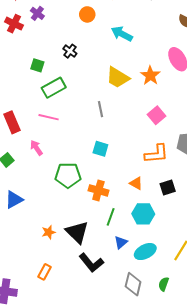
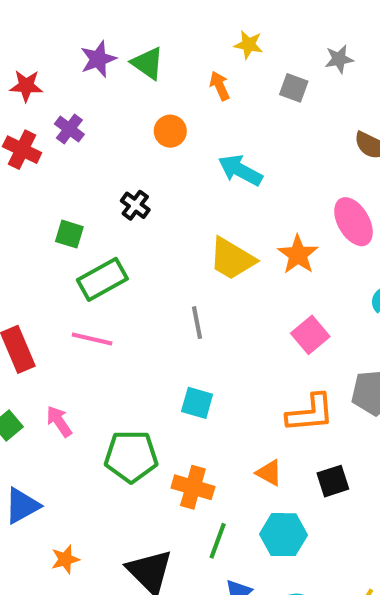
pink arrow: (36, 148) -> (59, 421), moved
orange star: (49, 232) -> (65, 559), moved

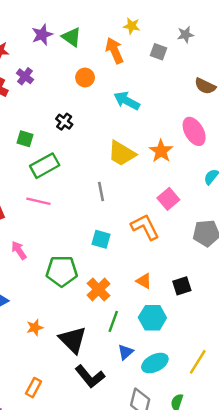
orange arrow: (220, 86) -> (114, 51), size x1.5
orange L-shape: (310, 413) -> (145, 227), moved, turned -112
orange cross: (193, 487) -> (99, 290), turned 30
orange star: (65, 559) -> (35, 328), moved

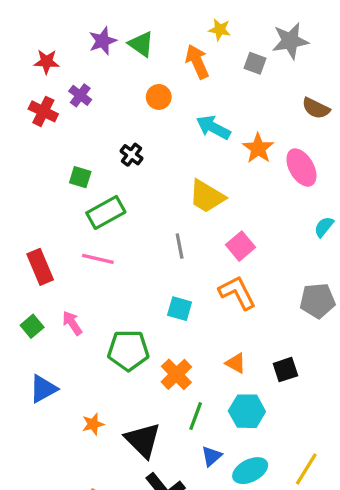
gray star: (186, 35) -> (290, 41), size x1.6
orange star: (161, 151) -> (258, 148), moved
pink square: (168, 199) -> (241, 246), moved

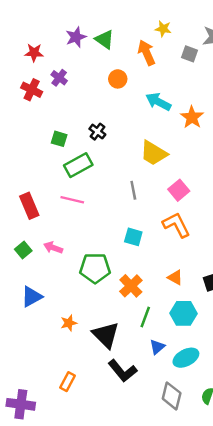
black cross: (131, 155) -> (97, 132), moved
pink arrow: (72, 323) -> (53, 248), turned -36

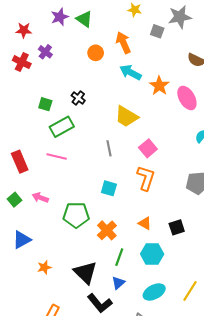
orange arrow: (146, 53) -> (123, 43), moved
orange L-shape: (176, 225) -> (146, 178), turned 45
orange star: (69, 323) -> (44, 267), moved
blue triangle: (157, 347) -> (118, 283), moved

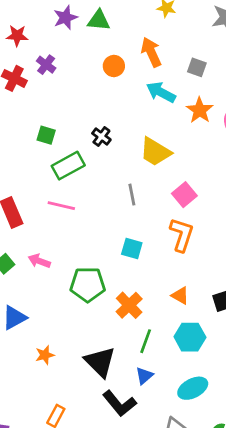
green triangle: (84, 19) -> (99, 20), turned -30
gray square: (157, 31) -> (197, 67), moved
black cross: (78, 98) -> (101, 137), moved

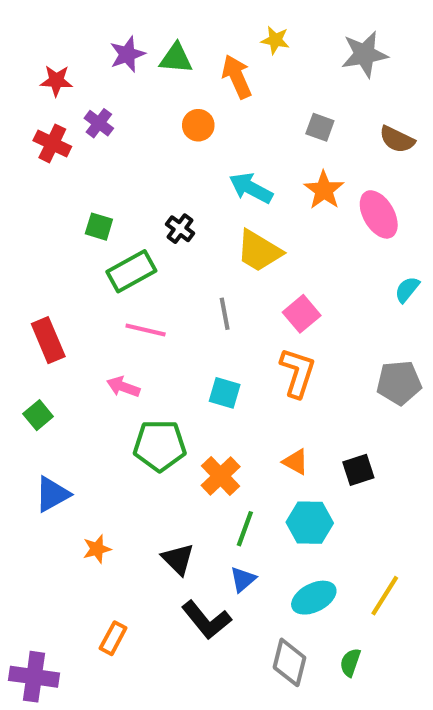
orange arrow: (151, 52) -> (237, 77), moved
cyan arrow: (161, 92) -> (251, 188), moved
pink line: (61, 206) -> (146, 330), moved
pink arrow: (39, 261) -> (123, 387), moved
black triangle: (100, 362) -> (178, 559), size x0.7

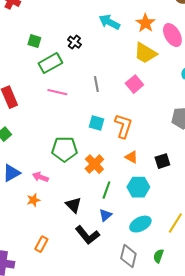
yellow trapezoid: (259, 251) -> (145, 53), moved
orange L-shape: (298, 373) -> (123, 126), moved
pink arrow: (123, 387) -> (40, 177), moved

